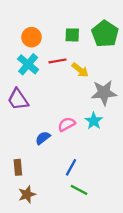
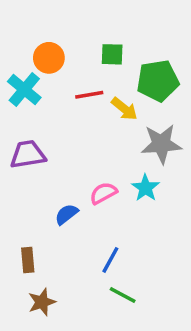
green pentagon: (105, 34) -> (158, 81), moved, turned 30
cyan cross: (28, 64) -> (24, 89), moved
purple trapezoid: (18, 99) -> (28, 154), turned 115

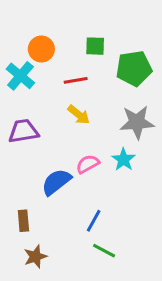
yellow arrow: (124, 109) -> (79, 115), moved
blue semicircle: (66, 214) -> (56, 182), size x1.5

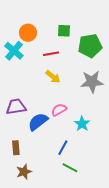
purple trapezoid: (23, 131) -> (16, 107), moved
cyan star: (124, 160) -> (82, 124), moved

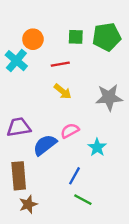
green pentagon: (90, 46) -> (107, 37), moved
brown rectangle: (16, 148) -> (19, 176), size x1.6

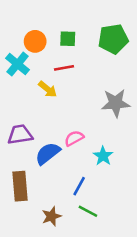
green square: (76, 37) -> (68, 39), moved
yellow arrow: (63, 91) -> (48, 89), moved
brown star: (28, 204) -> (51, 216), moved

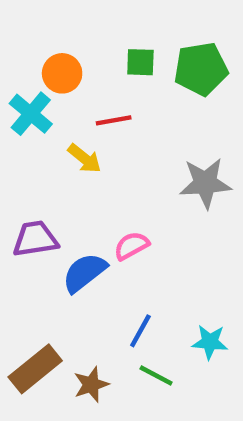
green square: (68, 39) -> (140, 62), moved
cyan star: (103, 156) -> (210, 342), moved, turned -30
brown rectangle: (20, 186) -> (35, 369), moved, turned 56

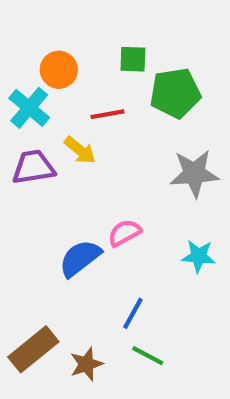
green pentagon: (201, 69) -> (175, 93), moved
purple trapezoid: (35, 239) -> (33, 167), moved
cyan star: (210, 342) -> (199, 256), moved

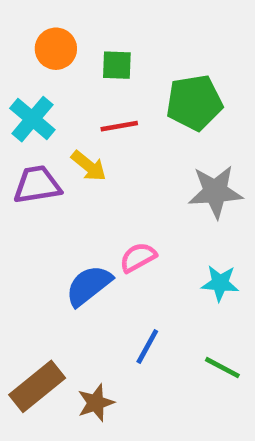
green square: (133, 59) -> (117, 65), moved
orange circle: (59, 70) -> (56, 49), moved
green line: (148, 356) -> (222, 368), moved

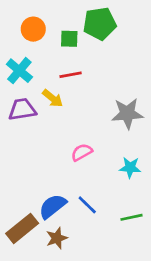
green pentagon: (194, 103) -> (100, 24), moved
blue semicircle: (89, 286) -> (53, 206), moved
blue line: (147, 346) -> (87, 205), turned -75
green line: (222, 368) -> (132, 217), turned -40

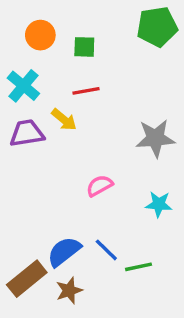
green pentagon: (100, 24) -> (157, 27), moved
green line: (132, 217) -> (138, 267), moved

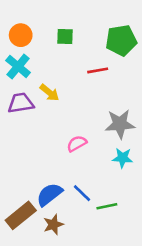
green pentagon: (157, 27) -> (121, 40), moved
orange circle: (40, 35) -> (21, 35), moved
red line: (86, 91) -> (98, 70), moved
gray star: (155, 138) -> (120, 124), moved

